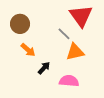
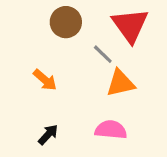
brown circle: (20, 24) -> (66, 22), moved
black arrow: (44, 68) -> (48, 135), moved

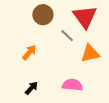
orange arrow: (45, 80) -> (29, 52), turned -91
orange triangle: (120, 83) -> (90, 53), moved

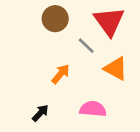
orange arrow: (29, 52) -> (61, 74), moved
orange triangle: (90, 53) -> (116, 69), turned 42

